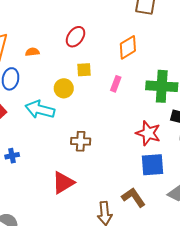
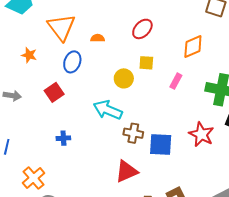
cyan arrow: (40, 109) -> (108, 110), moved
blue square: (152, 165) -> (161, 144), moved
red triangle: (63, 183) -> (126, 171), moved

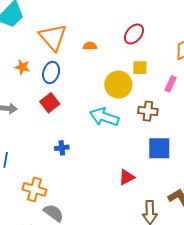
blue ellipse: (72, 62) -> (51, 73), moved
yellow circle: (124, 78) -> (118, 85), size x1.4
brown cross: (133, 133) -> (148, 111), moved
red triangle: (126, 171) -> (127, 177), size x0.7
orange cross: (34, 178) -> (34, 189), turned -30

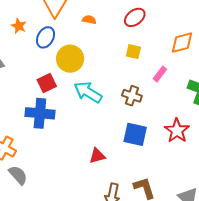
yellow circle: (118, 85) -> (70, 59), moved
red square: (50, 103) -> (47, 83), moved
blue cross: (62, 148) -> (40, 113), size x2.0

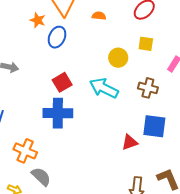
orange star: (19, 26) -> (38, 20), moved
yellow circle: (70, 59) -> (118, 58), moved, size x0.7
red triangle: (97, 156) -> (130, 142), moved

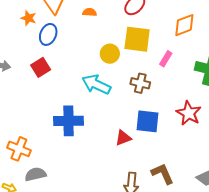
yellow square: (146, 44) -> (137, 39), size x1.8
red square: (62, 82) -> (41, 67), moved
blue cross: (58, 113) -> (69, 121), moved
gray semicircle: (41, 177) -> (35, 174), turned -55

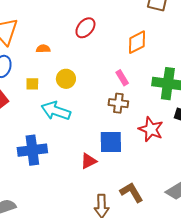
orange semicircle: (90, 12) -> (43, 49), moved
yellow square: (137, 39) -> (32, 84), moved, size x0.5
pink rectangle: (166, 59) -> (122, 78), turned -56
brown cross: (140, 83) -> (118, 103), moved

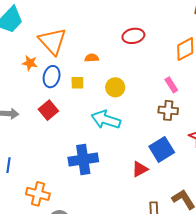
red ellipse: (85, 28) -> (133, 36), turned 40
yellow square: (32, 84) -> (77, 83), moved
blue square: (111, 142) -> (162, 149), turned -30

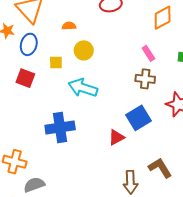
yellow square: (77, 83) -> (56, 63), moved
yellow circle: (115, 87) -> (84, 50), moved
red square: (48, 110) -> (25, 78), turned -30

